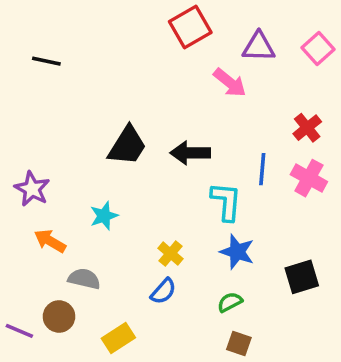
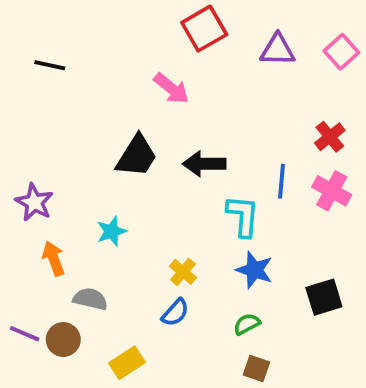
pink arrow: (230, 83) -> (171, 88), moved
orange arrow: (50, 241) -> (54, 258), turned 40
purple line: (19, 331) -> (25, 334), moved

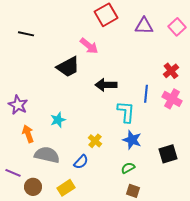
black trapezoid: (137, 156) -> (68, 67), moved, turned 30
gray semicircle: (90, 299) -> (47, 155), size x1.4
blue semicircle: (175, 312) -> (81, 162), moved
brown circle: (63, 340) -> (33, 187), moved

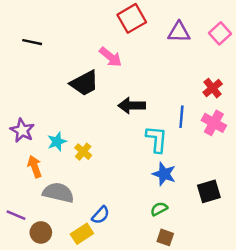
cyan star: (58, 120) -> (57, 142), moved
yellow cross: (95, 141) -> (83, 152), moved
blue semicircle: (81, 162) -> (101, 215), moved

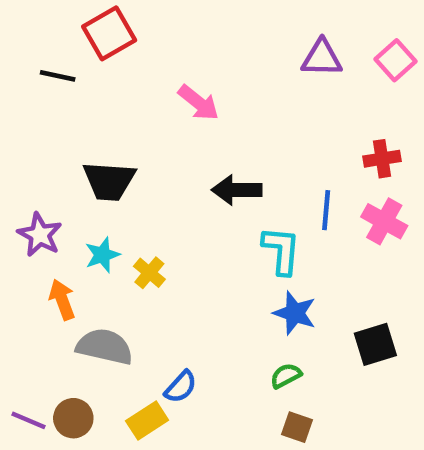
red square: (132, 18) -> (109, 33), moved
black trapezoid: (84, 83) -> (109, 181), moved, turned 32
red cross: (213, 88) -> (382, 159), turned 30
purple line: (16, 215) -> (29, 420), moved

